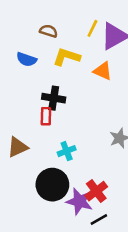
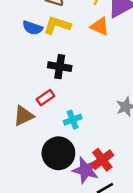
yellow L-shape: (67, 57) -> (57, 25), moved
orange triangle: (103, 71) -> (100, 27), moved
red rectangle: (46, 116) -> (45, 98), moved, turned 54

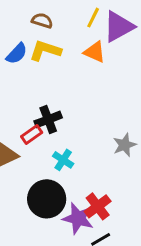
blue semicircle: (33, 28) -> (17, 54), turned -66
black cross: (60, 67) -> (48, 119), moved, turned -30
cyan cross: (73, 120) -> (63, 160), turned -36

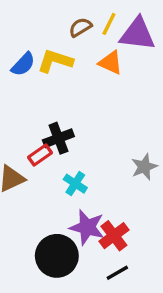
brown semicircle: (42, 21) -> (80, 27), moved, turned -48
purple triangle: (119, 27) -> (137, 34), turned 36
black circle: (47, 199) -> (57, 256), moved
purple star: (78, 218) -> (87, 227), moved

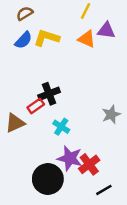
brown semicircle: (80, 27) -> (25, 13), moved
purple triangle: (137, 34) -> (106, 30), moved, size x0.7
black line: (117, 273) -> (104, 190), moved

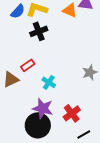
black cross: (49, 94) -> (39, 31), moved
purple star: (70, 158) -> (43, 108), moved

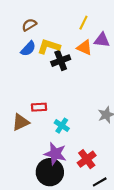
black cross: (39, 31) -> (61, 61), moved
red rectangle: (28, 65) -> (39, 107), turned 32

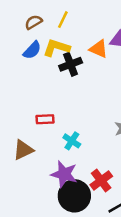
yellow line: (83, 23) -> (63, 20), moved
brown triangle: (21, 122) -> (23, 150), moved
black circle: (50, 172) -> (74, 196), moved

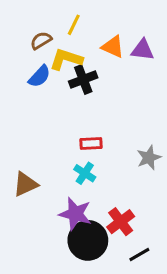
brown semicircle: (33, 22) -> (41, 40), moved
orange triangle: (99, 49) -> (113, 47), moved
blue semicircle: (32, 50) -> (39, 76), moved
red rectangle: (45, 119) -> (91, 144), moved

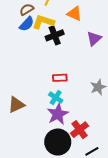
purple triangle: (143, 50) -> (94, 38), moved, turned -49
blue semicircle: (39, 76) -> (27, 24), moved
purple star: (75, 214) -> (58, 114), moved, turned 30

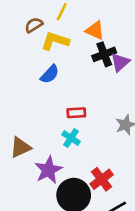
blue semicircle: (27, 24) -> (50, 74), moved
black cross: (55, 35) -> (104, 54), moved
purple star: (58, 114) -> (48, 170), moved

